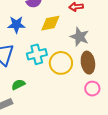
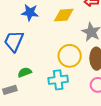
cyan cross: (37, 54) -> (58, 80), moved

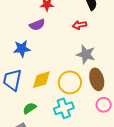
yellow diamond: (64, 15) -> (41, 80), moved

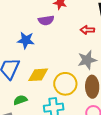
gray star: (86, 54) -> (87, 60), turned 30

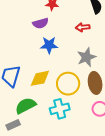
blue star: (26, 40) -> (49, 45), moved
green semicircle: (20, 100) -> (26, 106), size x1.5

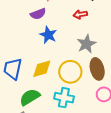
blue star: (49, 45) -> (48, 35), turned 30
cyan cross: (60, 109) -> (64, 98), turned 30

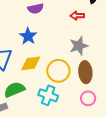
blue star: (48, 35) -> (28, 36), moved

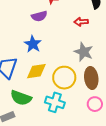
gray star: (79, 46) -> (84, 52), turned -30
green semicircle: (14, 90) -> (21, 98), turned -135

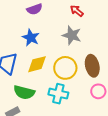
red arrow: (81, 22) -> (77, 11), turned 48
gray star: (84, 52) -> (72, 35), moved

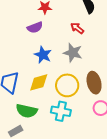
blue star: (31, 38) -> (43, 55), moved

